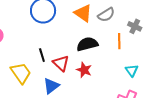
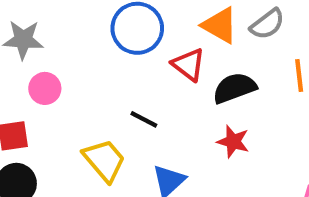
black line: (42, 55) -> (144, 119), turned -40
red triangle: (61, 63) -> (189, 64), moved

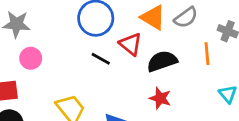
black line: (144, 119) -> (101, 59), moved

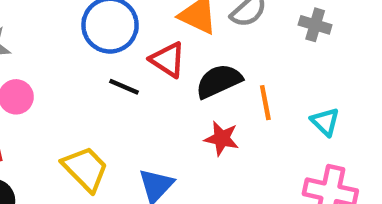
orange line: (207, 54) -> (265, 103), moved

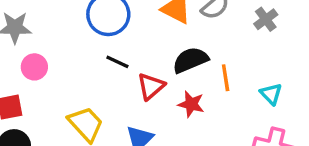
gray cross: (315, 25) -> (266, 19), turned 35
red triangle: (168, 60) -> (151, 86), moved, turned 44

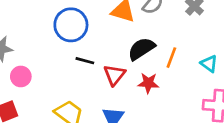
orange line: (226, 78) -> (171, 58), turned 40

